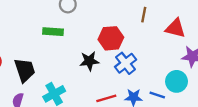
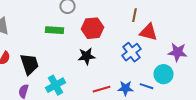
red triangle: (175, 28) -> (148, 32), moved
red hexagon: (111, 38) -> (92, 28), moved
blue cross: (126, 63) -> (132, 52), moved

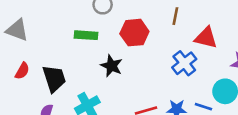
brown line: (134, 15) -> (175, 16), moved
black star: (86, 56) -> (112, 66), moved, turned 30

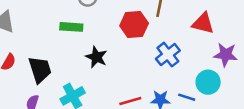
red hexagon: (134, 33) -> (134, 24), moved
red triangle: (206, 38) -> (203, 23), moved

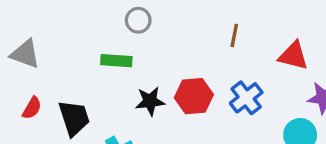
red hexagon: (134, 24) -> (194, 96), moved
black star: (96, 57) -> (150, 101), turned -30

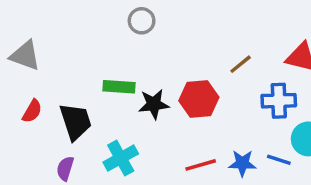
brown line: (234, 35) -> (241, 64), moved, turned 40
green rectangle: (116, 61) -> (119, 87), moved
blue cross: (246, 98) -> (279, 101), moved, turned 36

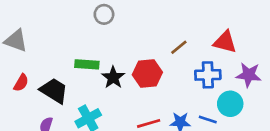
black star: (154, 104) -> (113, 77), turned -30
black trapezoid: (76, 122) -> (54, 91), turned -40

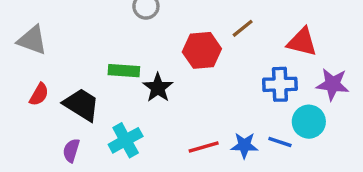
brown line: (179, 47) -> (243, 28), moved
red hexagon: (147, 74) -> (202, 50), moved

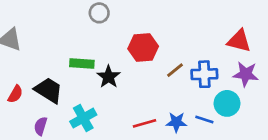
brown line: (243, 28) -> (175, 70), moved
red triangle: (302, 42) -> (239, 41), moved
red semicircle: (39, 94) -> (15, 94), moved

